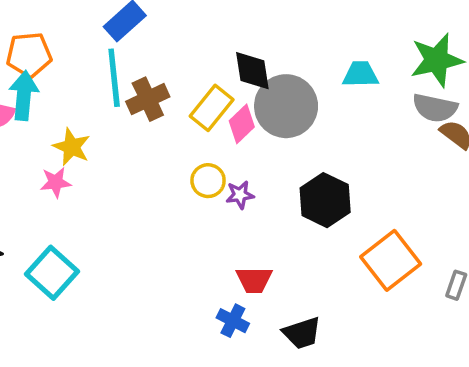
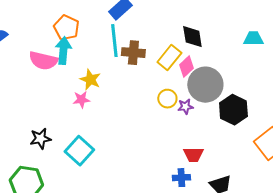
orange pentagon: (29, 55) -> (66, 28), turned 30
brown cross: (148, 99) -> (133, 53), turned 30
gray circle: (286, 106) -> (205, 85), moved
blue cross: (233, 321) -> (181, 178), turned -30

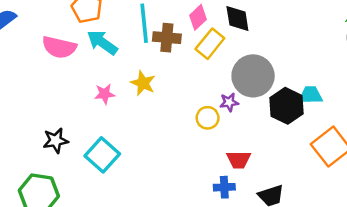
cyan trapezoid: (253, 39) -> (310, 95), moved
cyan arrow: (63, 51) -> (102, 42), moved, turned -60
pink diamond: (186, 67) -> (198, 17), moved
yellow star: (90, 80) -> (143, 83), moved
yellow circle: (167, 99) -> (208, 118), moved

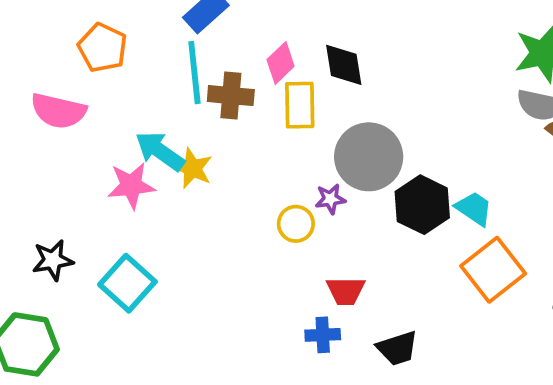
cyan arrow: (102, 42) -> (160, 151), moved
yellow rectangle: (210, 44) -> (300, 105), turned -40
pink star: (105, 94) -> (131, 186), size x1.4
cyan trapezoid: (310, 95) -> (474, 208), moved, turned 35

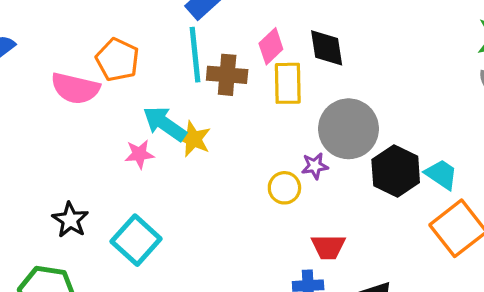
orange pentagon: (103, 48) -> (117, 60), moved
pink star: (131, 186) -> (139, 154), size x0.7
black star: (53, 260) -> (70, 220), turned -30

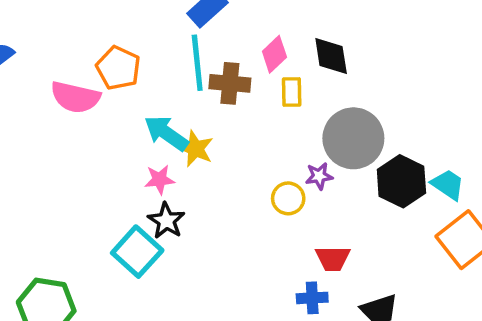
yellow rectangle: (288, 83) -> (292, 92), size x0.7
pink star: (139, 154) -> (159, 180), moved
black star: (70, 220) -> (166, 221), moved

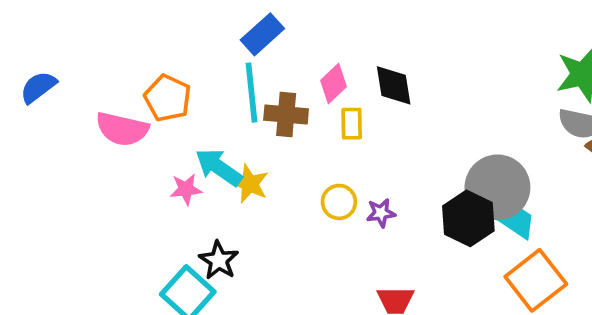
gray circle: (353, 138) -> (497, 187), moved
pink star: (159, 180) -> (186, 189), moved
yellow circle: (288, 198) -> (339, 202), moved

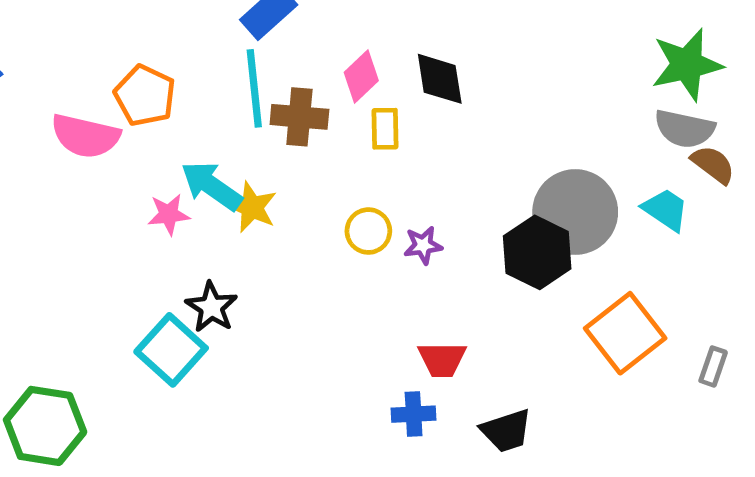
cyan trapezoid: (518, 222) -> (666, 210), moved

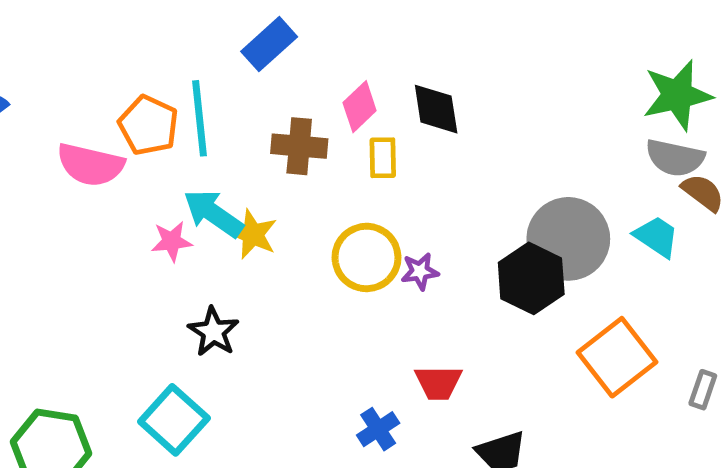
cyan line: (254, 88) -> (199, 118), moved
yellow circle: (368, 231) -> (366, 257), size x1.5
cyan square: (171, 350) -> (174, 420), moved
blue cross: (414, 414) -> (378, 429), moved, turned -30

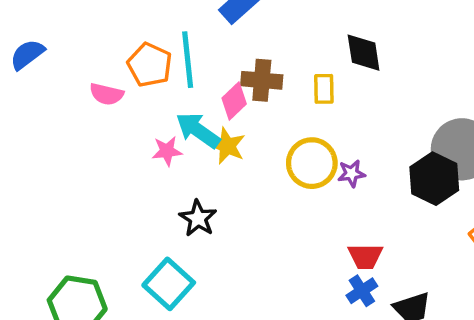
pink diamond: (360, 107) -> (234, 101), moved
pink semicircle: (90, 165) -> (107, 94), size x0.7
blue cross: (378, 429) -> (362, 291), moved

